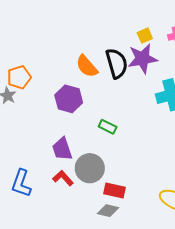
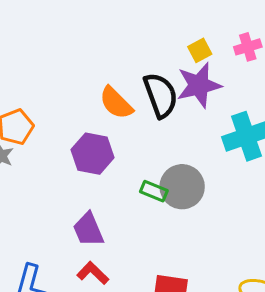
gray circle: (90, 168) -> (182, 187), moved

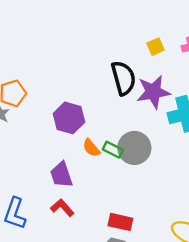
purple star: (199, 85) -> (153, 92), moved
orange semicircle: (116, 103) -> (91, 148), moved, size x0.7

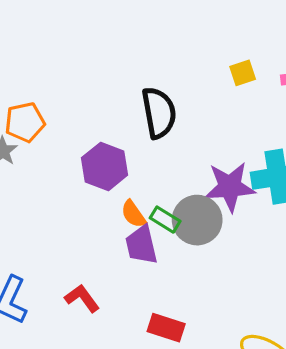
black semicircle: (123, 78) -> (159, 113), moved
purple star: (153, 92) -> (230, 187), moved
purple trapezoid: (61, 175) -> (141, 245), moved

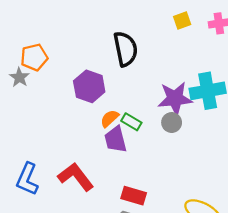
orange semicircle: (133, 214) -> (110, 118), turned 84
gray circle: (197, 220) -> (172, 123), moved, size x0.6
red L-shape: (82, 298) -> (76, 177), size x1.5

